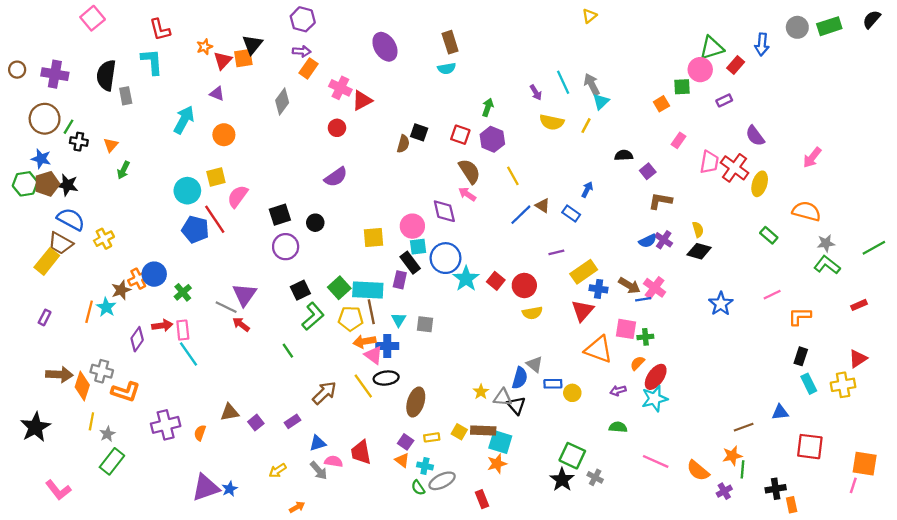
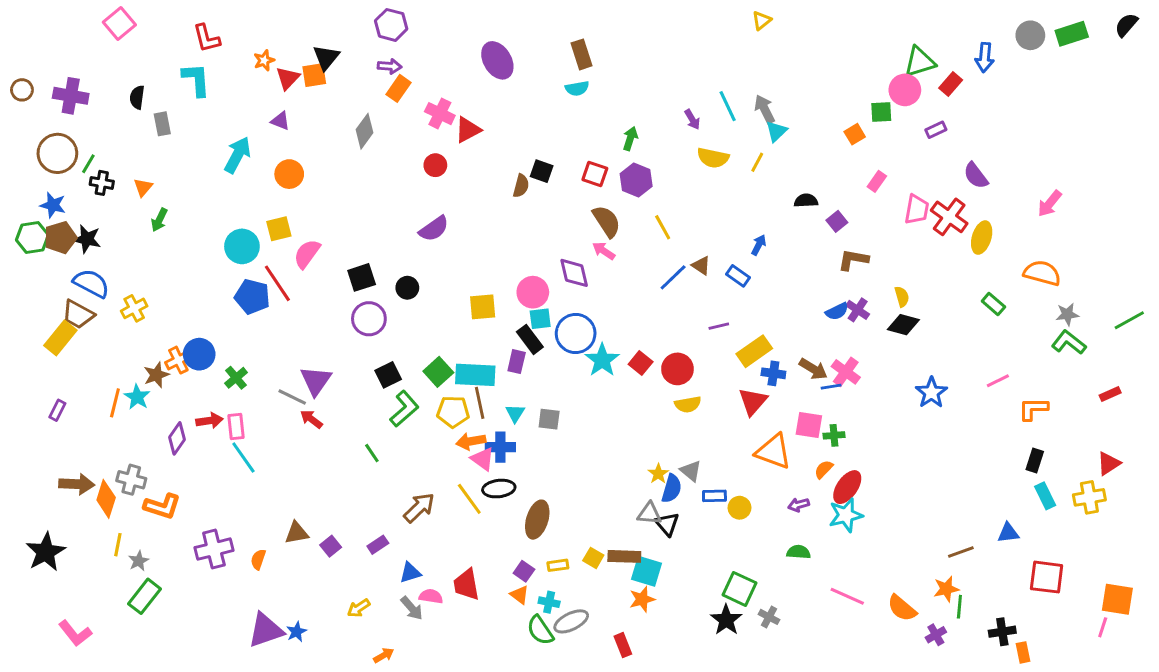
black semicircle: (106, 75) -> (137, 97), size x0.6
yellow star: (481, 392) -> (658, 474), moved
green semicircle: (418, 488) -> (540, 630), size x1.5

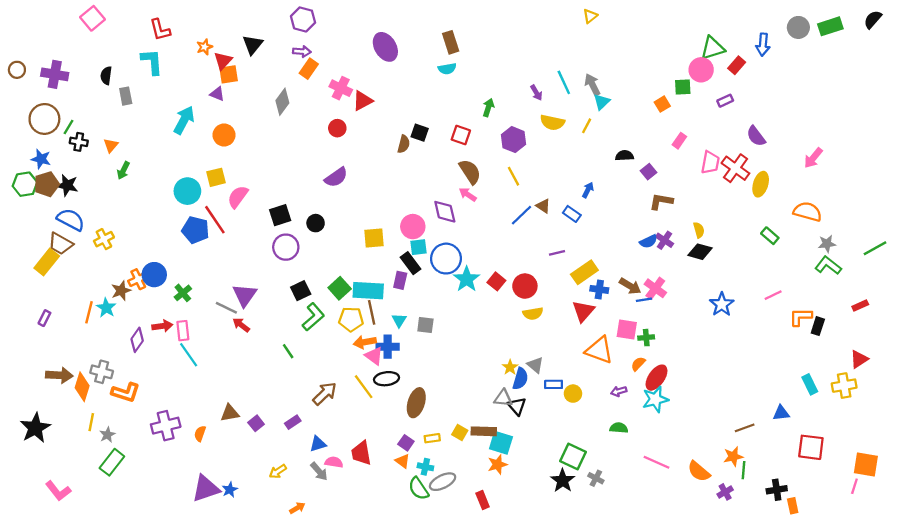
orange square: (314, 75) -> (229, 74), moved
purple hexagon: (636, 180) -> (513, 140), moved
black rectangle: (1035, 460) -> (818, 326), moved

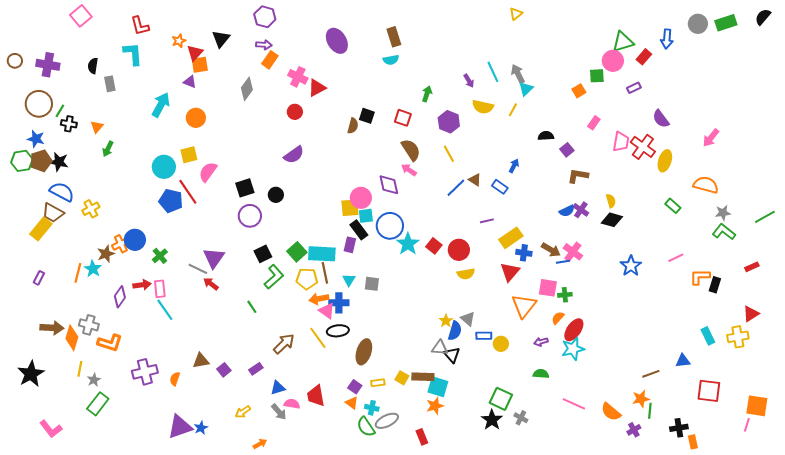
yellow square: (374, 238) -> (350, 208), moved
orange triangle: (599, 350) -> (524, 306), turned 48

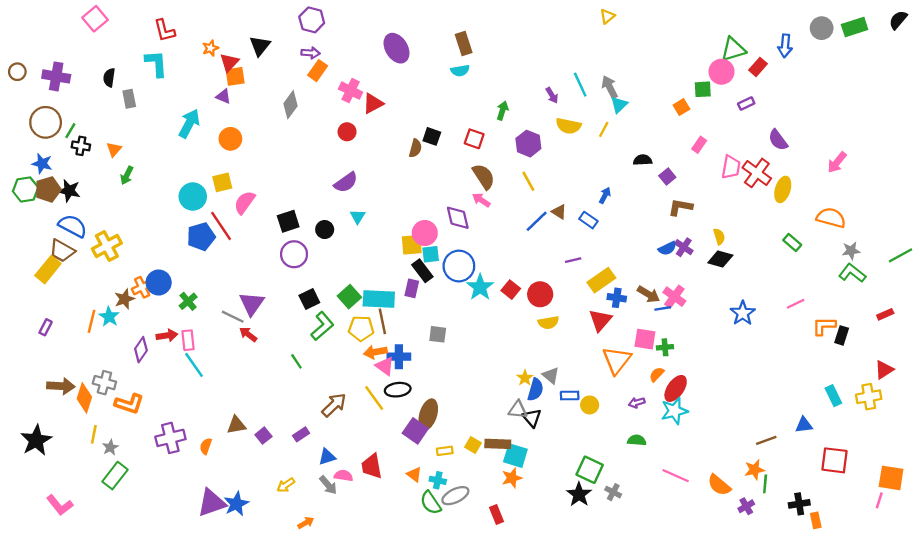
blue pentagon: (171, 201) -> (201, 237), turned -30
yellow cross: (91, 209) -> (107, 246), size x1.4
cyan triangle: (349, 280) -> (358, 217), moved
purple square: (355, 387) -> (415, 431), moved, size x1.5
blue star: (201, 428) -> (236, 504), size x1.5

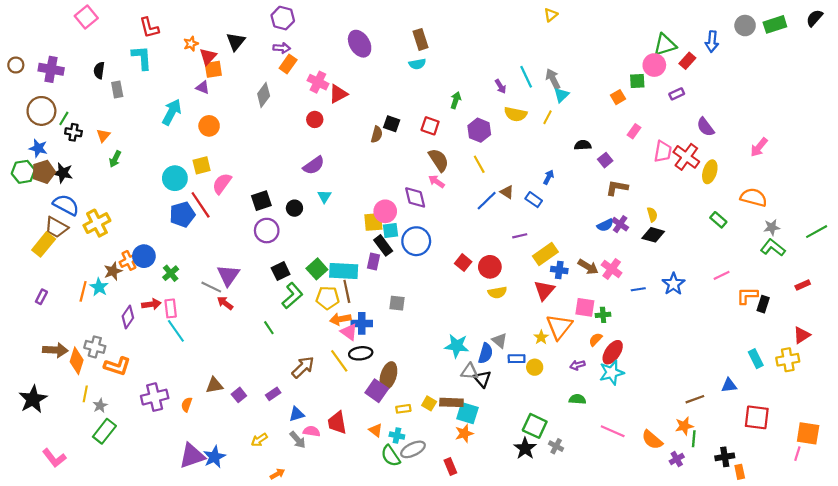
cyan star: (480, 287) -> (457, 346), moved, turned -30
blue line: (663, 308) -> (638, 289), moved
yellow star: (525, 378) -> (541, 337), moved

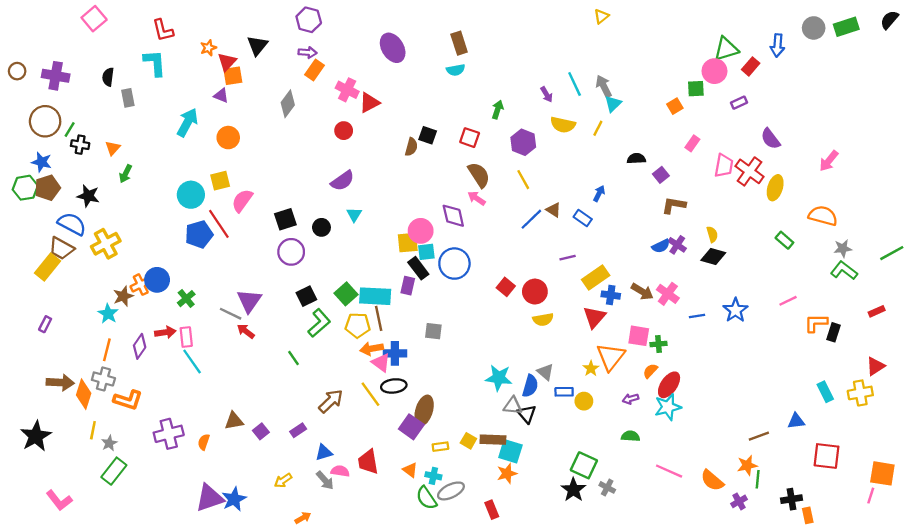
black star: (63, 173) -> (88, 196), moved
orange line: (83, 291) -> (107, 350), moved

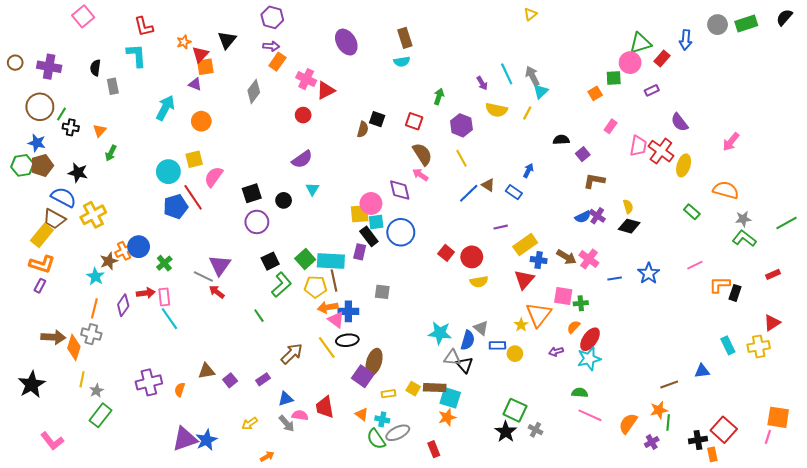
orange L-shape: (128, 400) -> (42, 264), moved
green semicircle: (631, 436) -> (580, 393), moved
red square: (826, 456) -> (724, 430), moved, turned 35
orange semicircle: (712, 480) -> (628, 424), turned 85

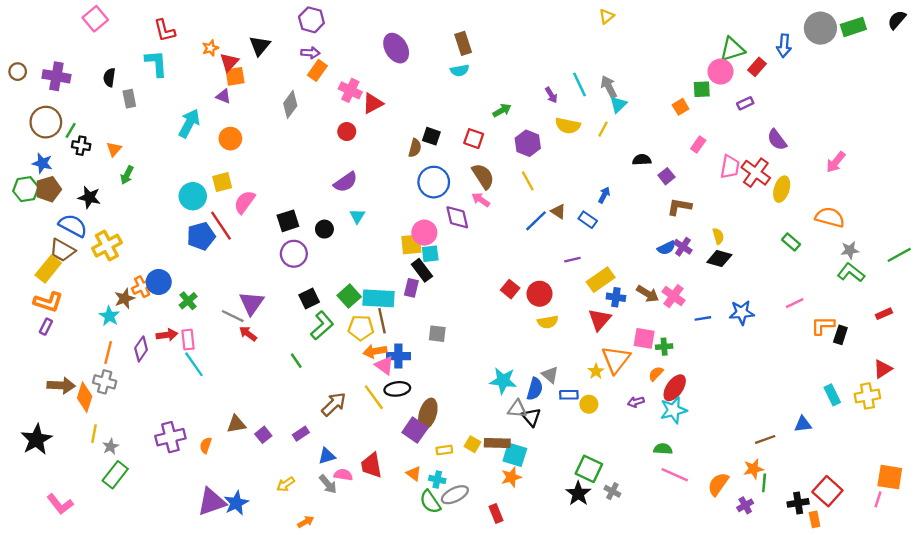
gray circle: (718, 25) -> (820, 28), size x1.4
green arrow: (439, 97) -> (502, 110), turned 42
blue circle: (401, 232) -> (434, 182), moved
blue star: (649, 273) -> (742, 313), turned 30

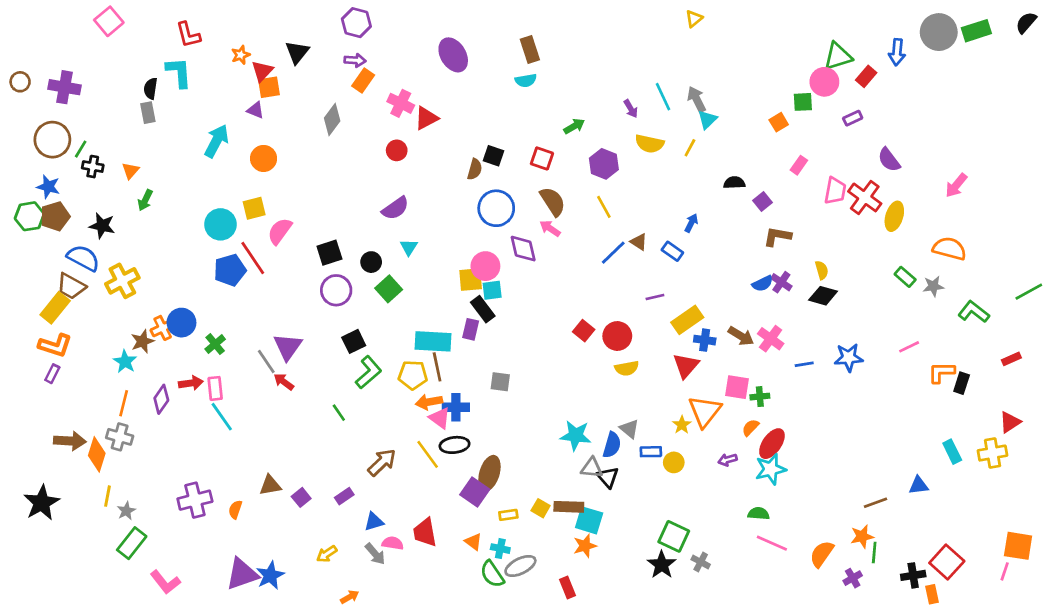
black semicircle: (109, 77) -> (151, 89), moved
gray star: (850, 250) -> (933, 286), moved
green square: (349, 296) -> (389, 289), moved
gray line: (233, 316) -> (266, 362), turned 30
pink L-shape: (60, 504) -> (165, 582), moved

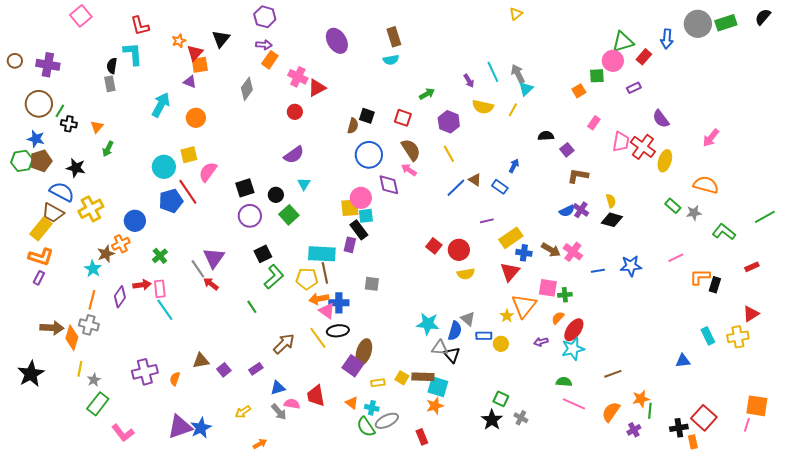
blue circle: (181, 323) -> (135, 221), moved
brown line: (876, 503) -> (613, 374), moved
green square: (674, 536) -> (501, 399), size x0.7

